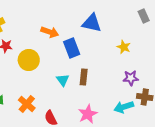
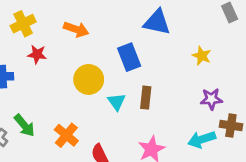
orange arrow: (50, 32) -> (76, 29), moved
yellow circle: (29, 60) -> (89, 79), moved

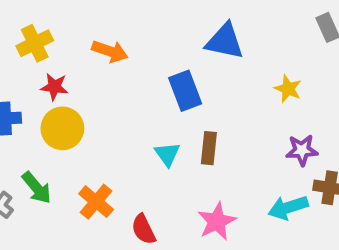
yellow circle: (89, 79) -> (62, 128), moved

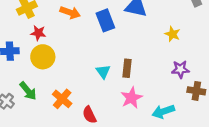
blue rectangle: (185, 91) -> (105, 20), moved
cyan arrow: (288, 208) -> (163, 111), moved
pink star: (217, 221) -> (132, 98), moved

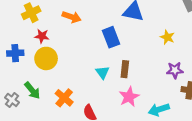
blue rectangle: (105, 20) -> (111, 37), moved

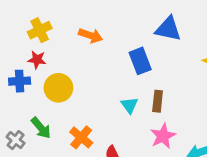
red star: (42, 36) -> (37, 60), moved

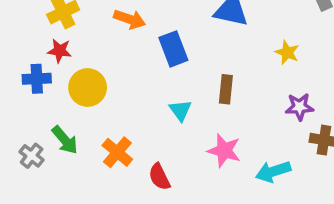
blue rectangle: (140, 61) -> (173, 49), moved
brown rectangle: (158, 101) -> (226, 89), moved
pink star: (163, 136) -> (224, 151), turned -30

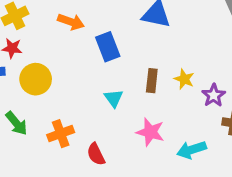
yellow star: (287, 52) -> (184, 79), moved
purple star: (299, 107) -> (214, 95), turned -30
orange cross: (117, 152) -> (61, 134), turned 30

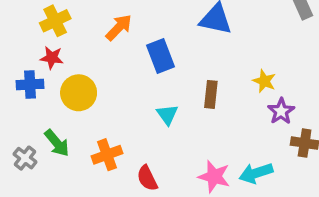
orange arrow: (71, 22) -> (119, 28), turned -65
yellow star: (184, 79) -> (264, 81), moved
pink star: (150, 132) -> (214, 176), moved

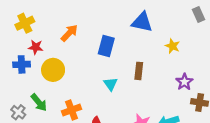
yellow cross: (55, 21) -> (25, 23), moved
orange arrow: (119, 28) -> (69, 33), moved
blue rectangle: (161, 56) -> (106, 46), turned 36
yellow star: (264, 81) -> (172, 46), moved

